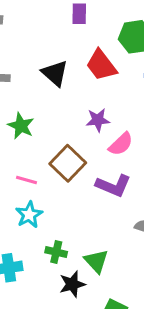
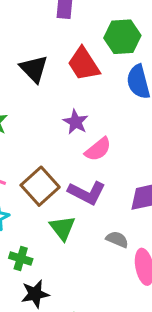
purple star: (98, 120) -> (76, 122), turned 30
brown square: (68, 163) -> (40, 186), moved
green triangle: (96, 261) -> (63, 228), moved

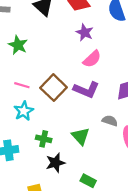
purple star: (76, 122) -> (85, 32), moved
green triangle: (63, 228) -> (81, 136), moved

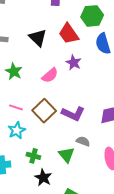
pink semicircle: (92, 59) -> (50, 75), moved
gray semicircle: (110, 121) -> (83, 141), moved
black star: (55, 163) -> (43, 178), turned -30

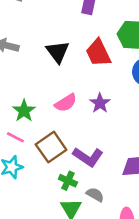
purple star: (74, 63) -> (100, 103), moved
green star: (14, 71) -> (24, 111), moved
green cross: (33, 156) -> (68, 181), moved

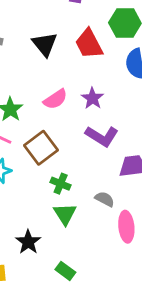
purple L-shape: (88, 157) -> (102, 136), moved
gray semicircle: (95, 195) -> (105, 199), moved

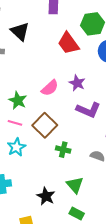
black triangle: (45, 44) -> (20, 31), moved
green triangle: (65, 214) -> (75, 185), moved

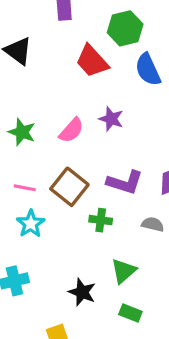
green star: (18, 100) -> (22, 132), moved
purple L-shape: (88, 110) -> (125, 182), moved
green triangle: (75, 185) -> (123, 271), turned 36

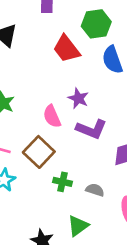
pink semicircle: (71, 130) -> (52, 116), moved, turned 110
purple L-shape: (125, 182) -> (91, 129), moved
gray semicircle: (153, 224) -> (95, 190), moved

